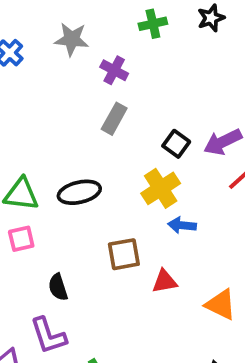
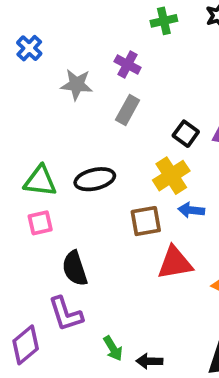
gray star: (72, 39) -> (77, 85), moved
brown square: (124, 254) -> (146, 221), moved
red triangle: (165, 281) -> (175, 263), size x1.5
black semicircle: (58, 287) -> (75, 268), size x1.4

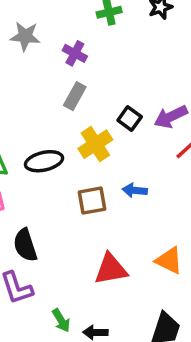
gray star: (77, 85) -> (25, 36), moved
yellow cross: (171, 176) -> (95, 144), moved
red triangle: (175, 263) -> (111, 269), moved

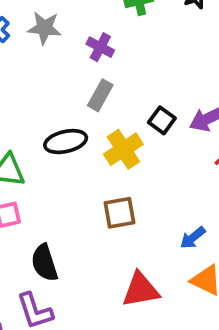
black ellipse: (44, 161) -> (66, 142), moved
blue arrow: (135, 190) -> (193, 238), moved, turned -45

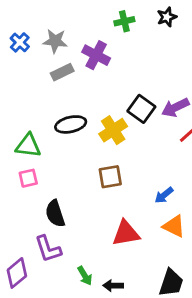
purple cross: (100, 47) -> (96, 55), size x1.4
gray rectangle: (100, 95) -> (62, 72), moved, turned 35
black square: (162, 120) -> (141, 109), size x1.4

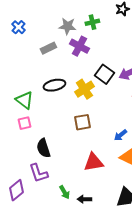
green cross: (124, 21) -> (92, 22), moved
gray star: (55, 41) -> (67, 26), moved
purple cross: (96, 55) -> (79, 46), moved
green triangle: (28, 146) -> (24, 100), turned 30

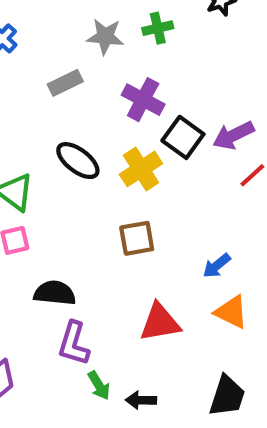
purple cross: (79, 46) -> (143, 100), moved
black ellipse: (54, 85) -> (78, 161), turned 50
black semicircle: (43, 148) -> (55, 293), turned 114
purple L-shape: (38, 173) -> (74, 343), moved, turned 35

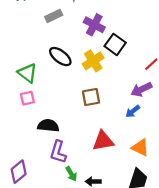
purple arrow: (233, 135) -> (141, 89), moved
orange triangle: (231, 312) -> (140, 148), moved

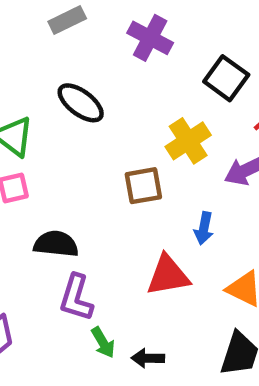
black square: (115, 44) -> (226, 78), moved
yellow cross: (93, 61) -> (188, 141), moved
blue arrow: (133, 111) -> (204, 228), moved, turned -40

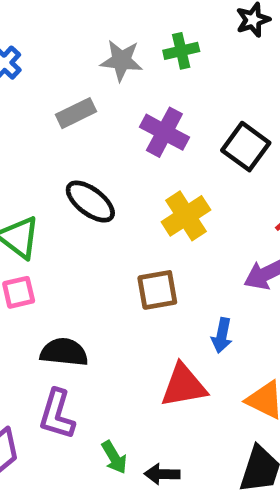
black square: (226, 78) -> (246, 147), moved
yellow cross: (188, 141) -> (186, 216), moved
purple L-shape: (76, 298) -> (57, 414), moved

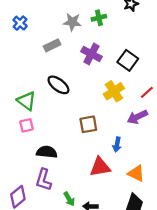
yellow cross: (186, 216) -> (114, 91), moved

